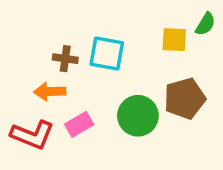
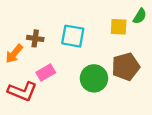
brown cross: (65, 59) -> (35, 38), moved
orange arrow: (50, 92) -> (14, 54), moved, turned -48
pink rectangle: (79, 124) -> (46, 73), moved

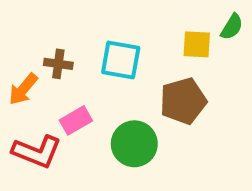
brown pentagon: (126, 67) -> (183, 101), moved
green circle: (94, 78) -> (134, 144), moved

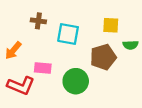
green semicircle: (232, 27) -> (131, 45), moved, turned 56
brown cross: (58, 64) -> (38, 21), moved
pink rectangle: (76, 120) -> (43, 68), turned 35

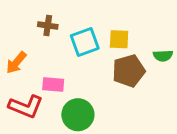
yellow square: (111, 25) -> (119, 39), moved
cyan square: (68, 34) -> (85, 42), turned -30
green circle: (76, 81) -> (78, 115), moved

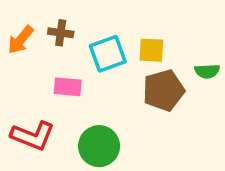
orange arrow: (16, 63) -> (21, 40), moved
pink rectangle: (53, 85) -> (68, 87), moved

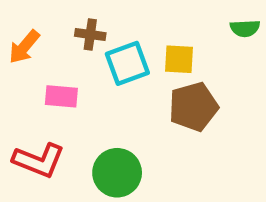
brown cross: (61, 33) -> (90, 35), moved
green semicircle: (207, 71) -> (245, 28), moved
pink rectangle: (68, 87) -> (61, 96), moved

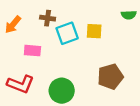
brown pentagon: (193, 107) -> (110, 77), moved

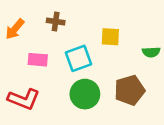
green semicircle: (129, 15) -> (151, 52), moved
cyan square: (67, 33) -> (79, 58), moved
green circle: (62, 91) -> (85, 94), moved

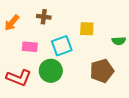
green circle: (85, 94) -> (51, 71), moved

